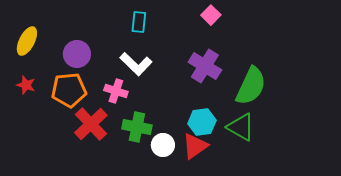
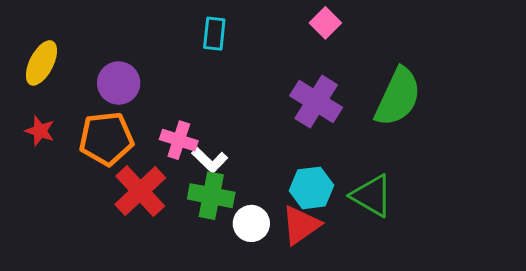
white L-shape: (136, 64) -> (210, 160), moved, size x0.7
green semicircle: (251, 86) -> (398, 97), moved

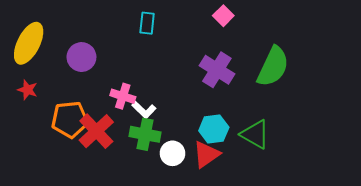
yellow ellipse: (41, 63) -> (29, 43), size x1.4
orange pentagon: (106, 139) -> (70, 119), moved

